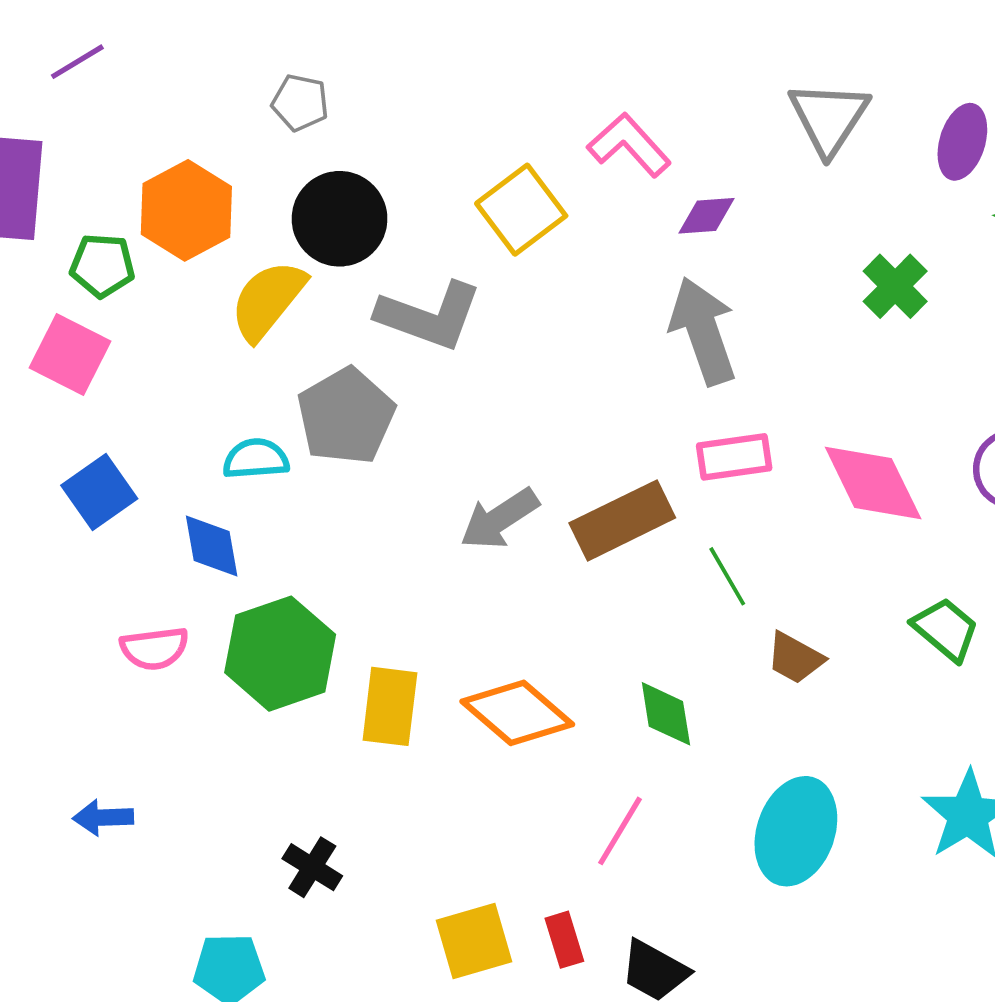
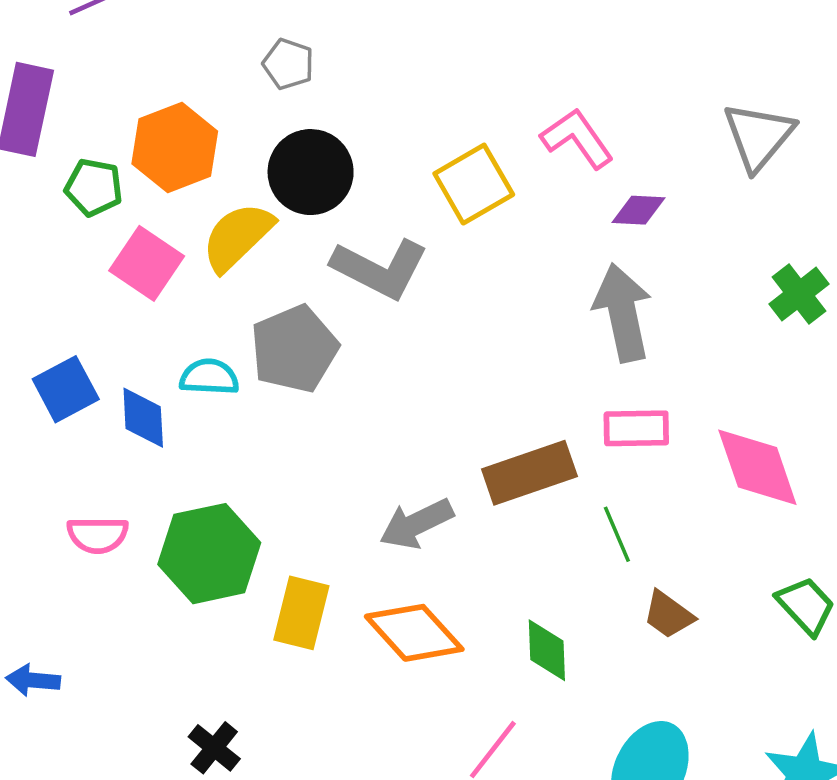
pink square: (70, 354) -> (147, 263), moved
gray arrow: (499, 519) -> (416, 524), moved
blue diamond: (212, 546) -> (143, 418), moved

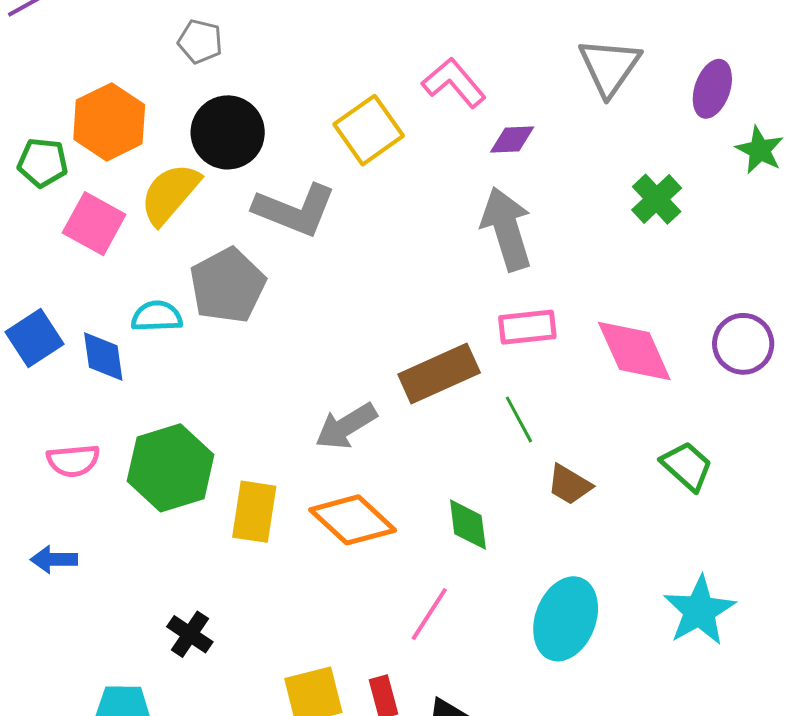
blue arrow: (33, 680) -> (54, 559), moved

